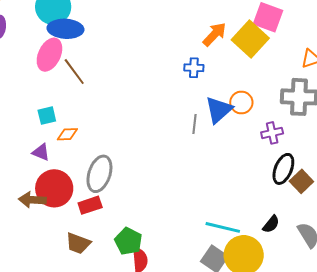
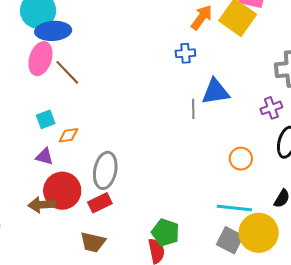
orange circle: (241, 102) -> (241, 159), moved
blue triangle: (219, 110) -> (215, 92), turned 40
green pentagon: (128, 241) -> (165, 232), moved

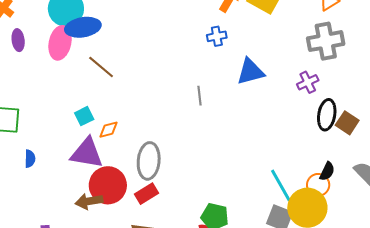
pink ellipse: (40, 59) -> (60, 43), moved
gray line: (193, 109) -> (199, 96), moved
purple triangle: (44, 157) -> (87, 153), size x1.8
orange circle: (241, 159) -> (318, 185), moved
cyan line: (234, 208) -> (281, 185), turned 60

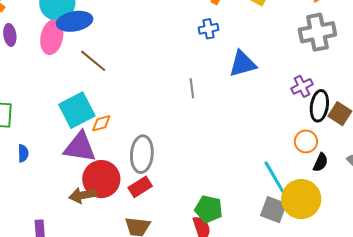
purple cross: (308, 82) -> (302, 86), moved
cyan square: (84, 116) -> (77, 110), size x1.8
orange circle: (318, 185) -> (306, 141), moved

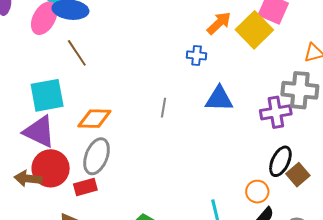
purple cross: (302, 86) -> (276, 112), moved, size x1.4
orange diamond: (101, 123) -> (94, 119), moved, size x1.6

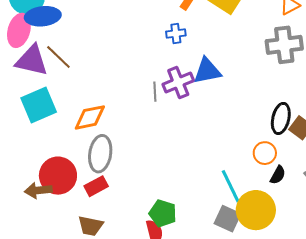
purple cross: (276, 112) -> (178, 82), moved
purple triangle: (39, 132) -> (32, 60), moved

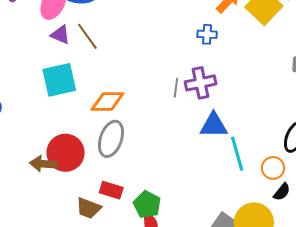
purple triangle: (32, 60) -> (60, 35), size x0.6
blue triangle: (207, 71) -> (214, 125), moved
red rectangle: (96, 186) -> (111, 190), moved, turned 35
cyan line: (231, 186) -> (237, 154), moved
green pentagon: (163, 213) -> (147, 205), moved

